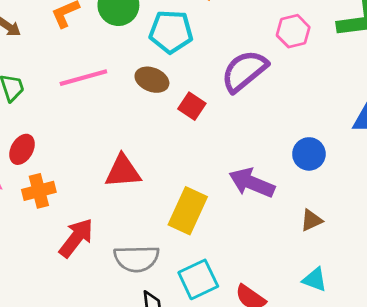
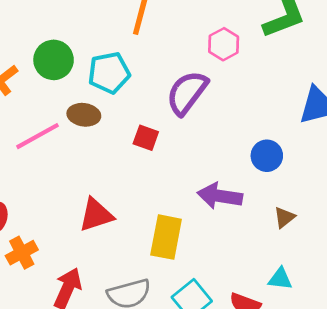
brown ellipse: (152, 80) -> (84, 115), moved
cyan triangle: (315, 280) -> (280, 279), moved

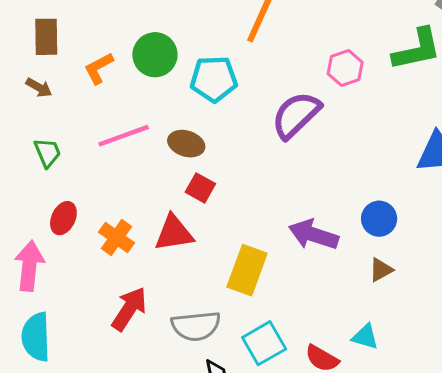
brown ellipse: (84, 115) -> (186, 144), moved
red square: (146, 138) -> (200, 188), moved
blue circle: (267, 156) -> (379, 219), moved
orange cross: (22, 253) -> (117, 238), moved, turned -36

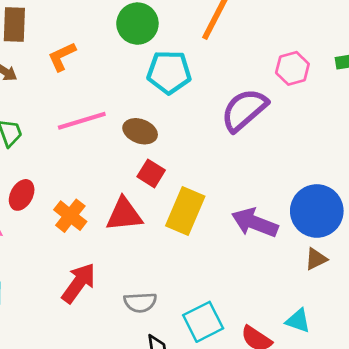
green circle: (155, 55) -> (137, 24), moved
blue circle: (379, 219) -> (317, 211), size x1.6
yellow rectangle: (247, 270) -> (185, 211), moved
gray semicircle: (196, 326) -> (140, 302), size x0.7

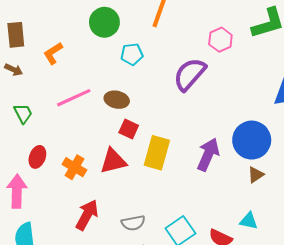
cyan pentagon: (169, 72) -> (132, 54), size x0.7
purple arrow: (255, 223) -> (208, 154), turned 100

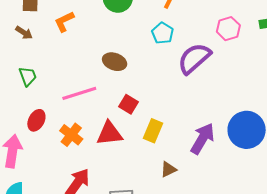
cyan pentagon: (132, 54) -> (163, 33), moved, turned 30
pink line: (74, 98) -> (79, 93), moved
brown ellipse: (117, 100) -> (115, 62), moved
yellow rectangle: (157, 153) -> (153, 131), size x0.7
brown triangle: (256, 175) -> (168, 169), moved

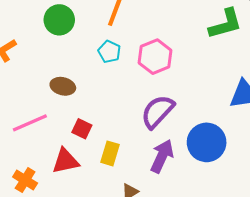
pink hexagon: (228, 29) -> (155, 57), moved, size x1.4
purple semicircle: (194, 58) -> (158, 112), moved
orange cross: (71, 135) -> (25, 180), moved

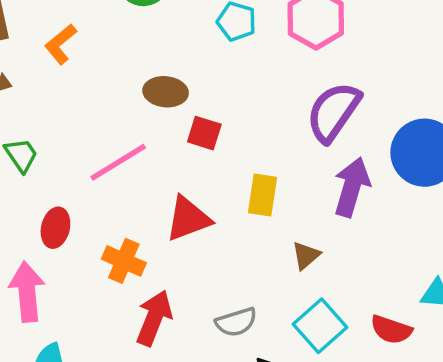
red square: (82, 129) -> (204, 133), moved

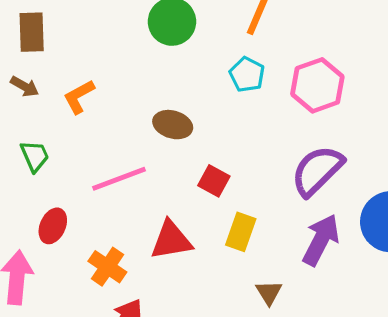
orange L-shape: (61, 44) -> (79, 97), moved
red square: (204, 133) -> (214, 181), moved
brown triangle: (306, 255) -> (269, 292), turned -32

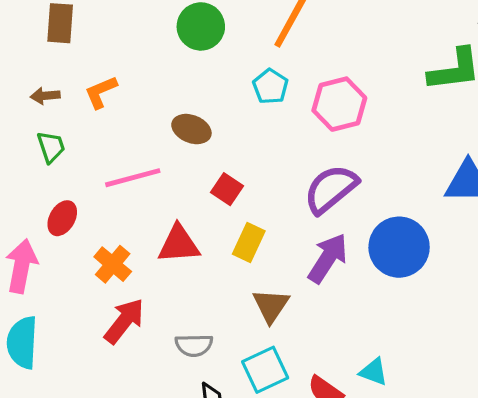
brown arrow: (25, 86) -> (45, 96), moved, turned 140
brown triangle: (269, 292) -> (271, 306), size x1.4

